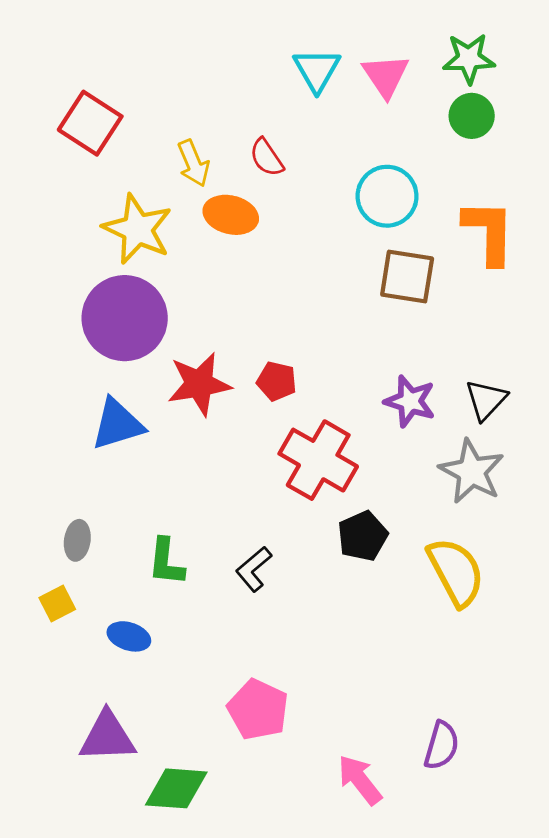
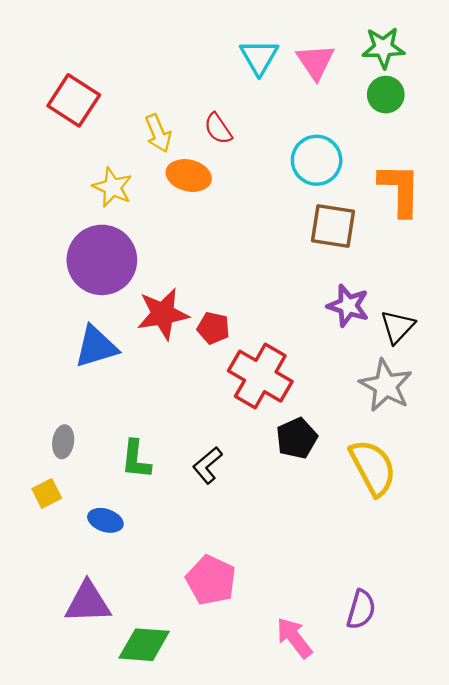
yellow star: (138, 229) -> (112, 187), size x0.7
red pentagon: (277, 381) -> (213, 328), moved
purple star: (410, 401) -> (348, 306), moved

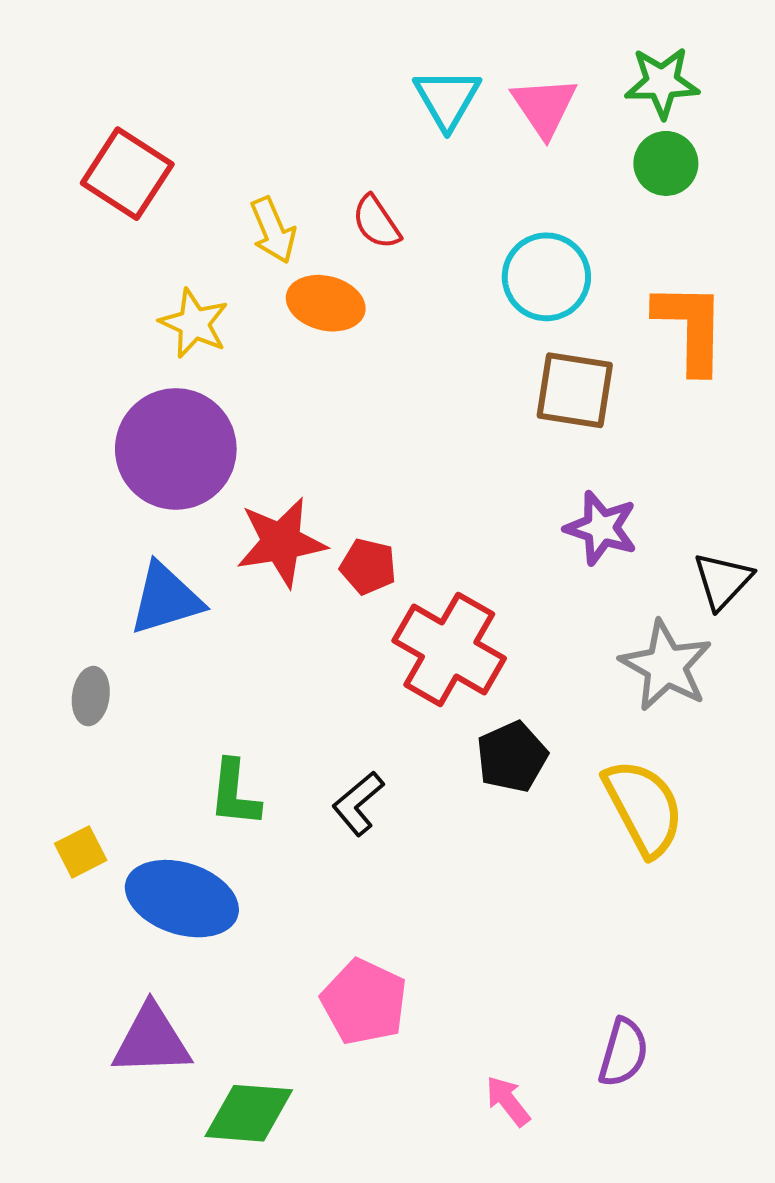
black triangle: (397, 327) -> (723, 581), moved
gray ellipse: (63, 442) -> (91, 696), moved
blue ellipse: (105, 520) -> (182, 899), size x1.8
pink arrow: (294, 638) -> (508, 1101), size x0.7

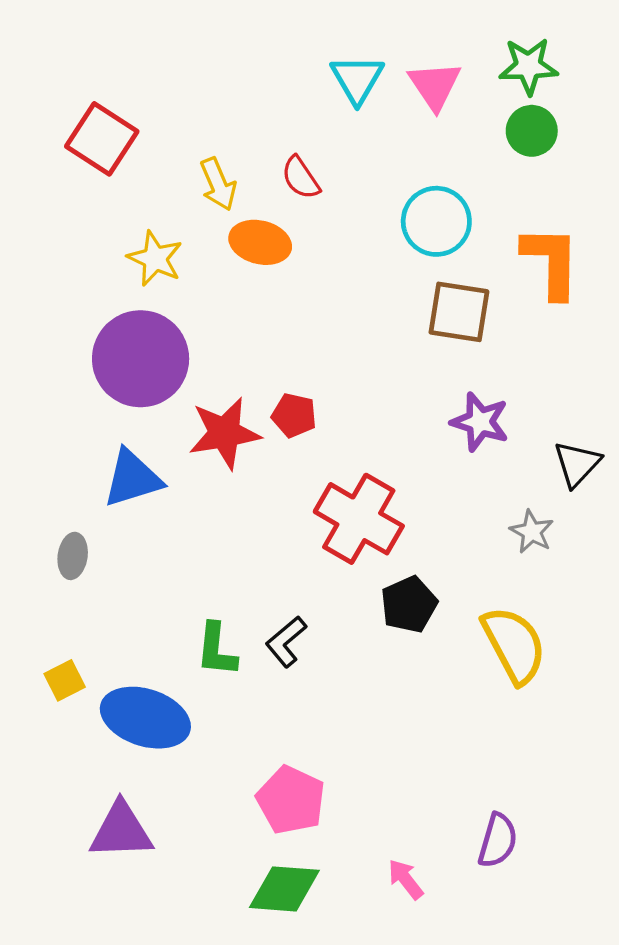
red pentagon: (368, 566) -> (294, 415), moved
gray star: (666, 666) -> (532, 532), size x0.6
green L-shape: (235, 793) -> (217, 650), moved
green diamond: (249, 1113) -> (284, 889), moved

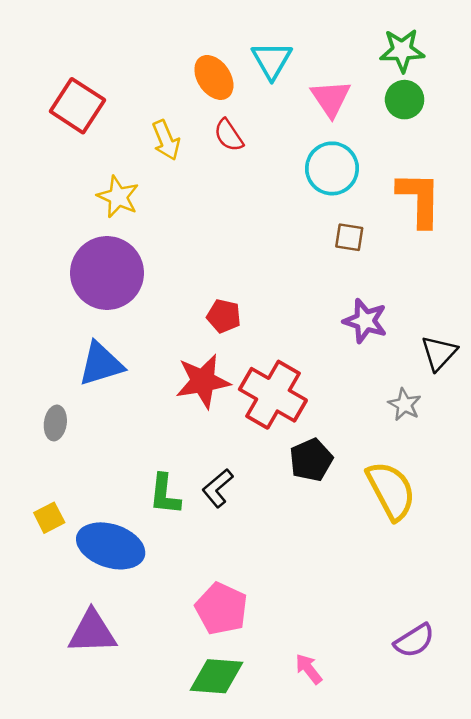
pink triangle: (435, 86) -> (331, 98), moved
orange ellipse: (260, 242) -> (214, 77), moved, turned 42
brown square: (459, 312) -> (349, 237), size x0.6
red star: (225, 433) -> (203, 381), moved
purple semicircle: (498, 840) -> (414, 641), moved, turned 42

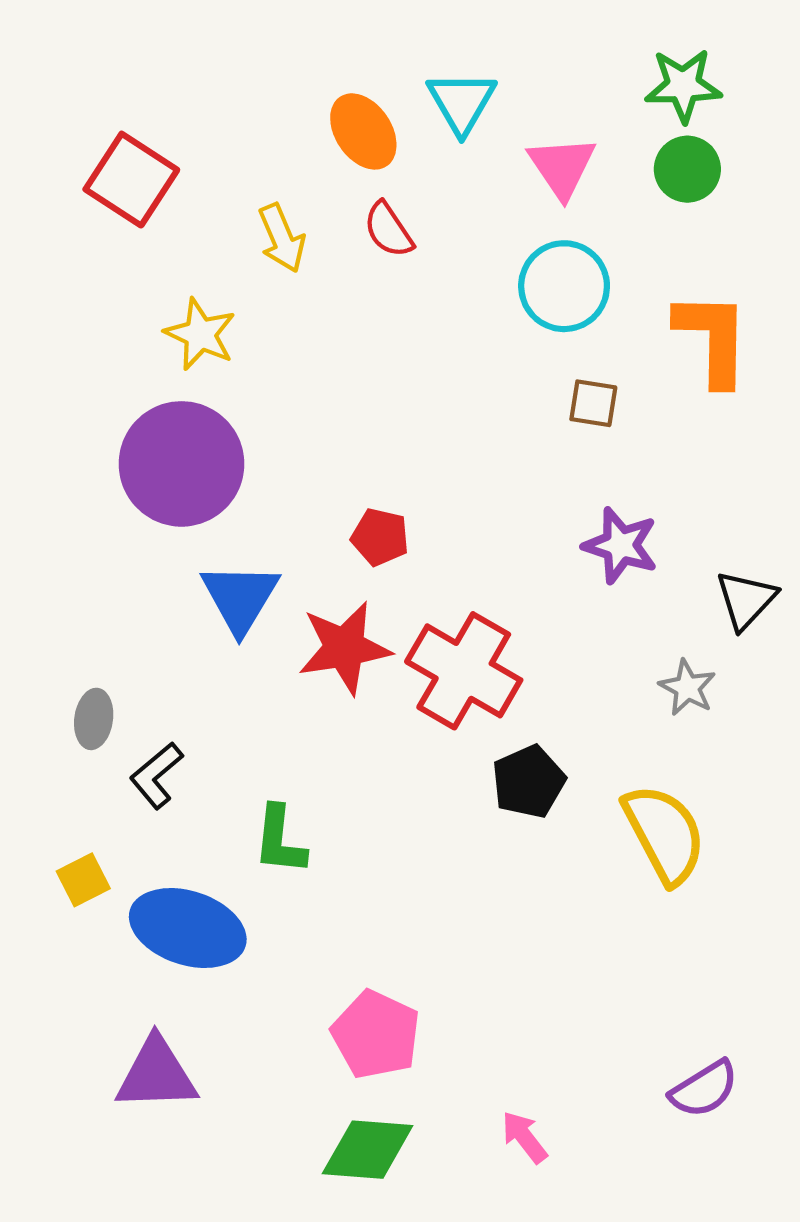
blue triangle: (101, 364) -> (240, 598), moved, turned -42
black L-shape: (218, 488) -> (156, 775), moved

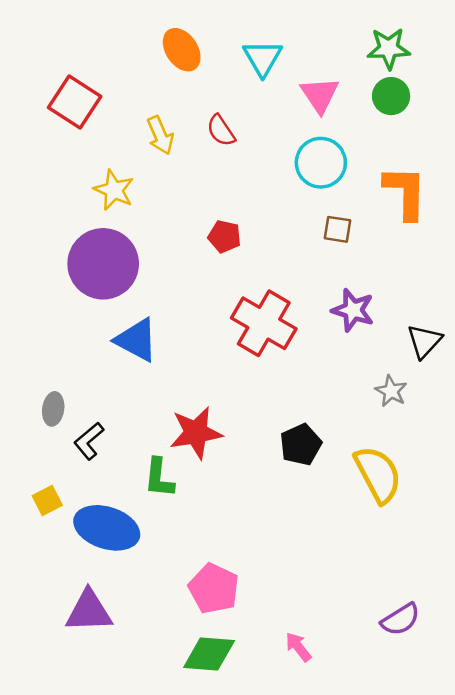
orange ellipse: (363, 131) -> (182, 50), moved
red pentagon: (380, 537) -> (224, 236), moved
blue triangle: (240, 598) -> (136, 340), turned -33
red star: (345, 648) -> (196, 433), moved
red cross: (464, 671) -> (264, 323), moved

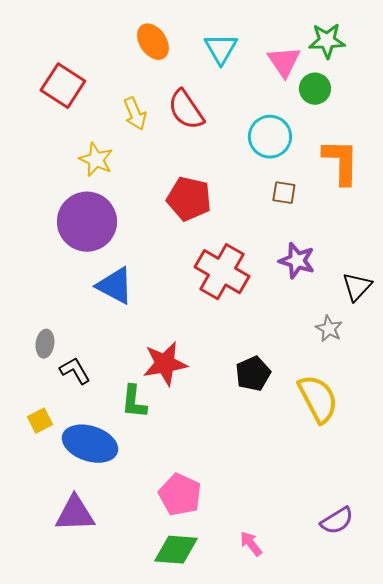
pink triangle: (320, 95) -> (284, 62), moved
green circle: (391, 96) -> (315, 89), moved
red semicircle: (221, 131) -> (186, 110), size x1.5
red pentagon: (224, 236) -> (189, 199), size x1.6
black L-shape: (89, 441) -> (75, 371), turned 100

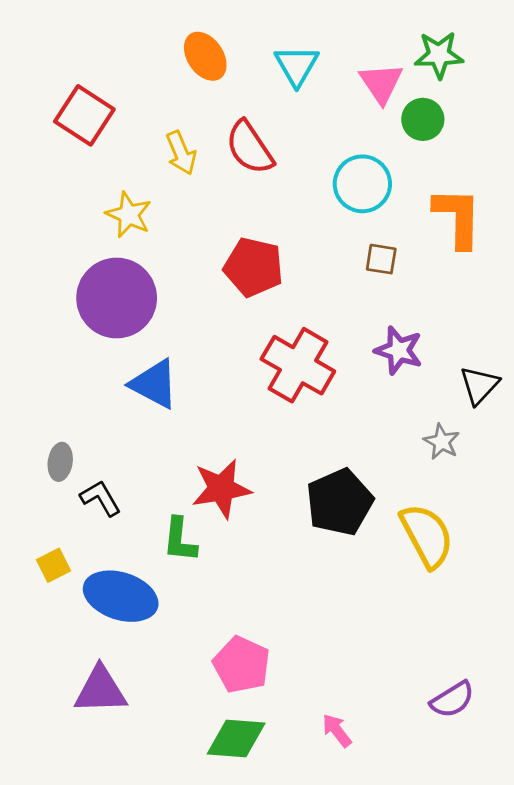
black pentagon: (253, 374) -> (340, 502), size x1.4

